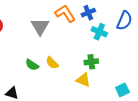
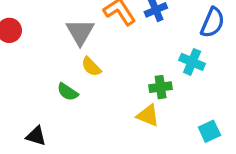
cyan cross: (99, 32) -> (192, 62), moved
yellow semicircle: (52, 63) -> (91, 67), moved

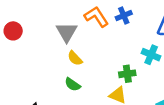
green semicircle: (68, 92) -> (73, 84), moved

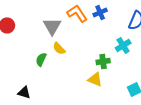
cyan cross: (151, 55) -> (123, 45), turned 35
green semicircle: (73, 84) -> (41, 59), moved, turned 80

